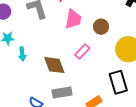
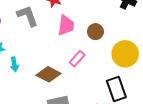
brown diamond: (54, 65) -> (49, 74), turned -40

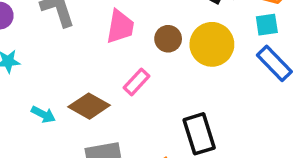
yellow circle: (125, 54) -> (212, 44), moved
cyan arrow: (14, 64) -> (43, 114), moved, turned -56

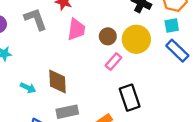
pink rectangle: (137, 82) -> (113, 62), moved
brown diamond: (89, 106) -> (58, 81), turned 60

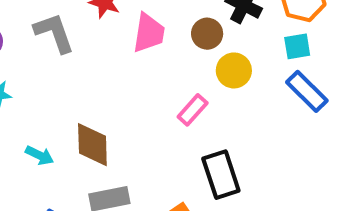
pink trapezoid: (76, 29) -> (149, 33), moved
brown circle: (108, 36) -> (207, 34), moved
yellow circle: (136, 39) -> (234, 70), size x0.7

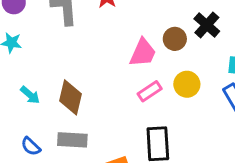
pink trapezoid: (149, 33) -> (143, 53), moved
yellow circle: (234, 70) -> (187, 84), moved

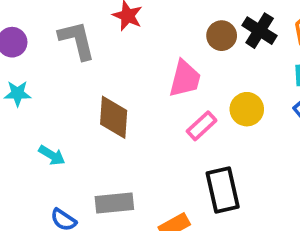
brown circle: (175, 39) -> (222, 36), moved
brown diamond: (70, 97) -> (114, 117), moved

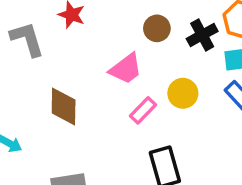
black cross: (260, 31) -> (202, 35), moved, turned 32
pink trapezoid: (185, 79) -> (126, 69), turned 42

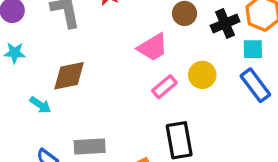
brown diamond: (64, 107) -> (69, 76), moved, turned 72

